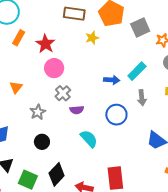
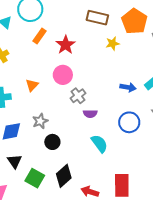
pink circle: (54, 68) -> (63, 75), moved
gray star: (38, 112) -> (40, 121), moved

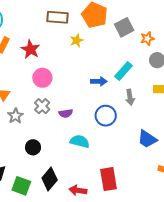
pink circle: (63, 75) -> (42, 78), moved
gray cross: (78, 96) -> (42, 106), moved
gray star: (40, 121) -> (15, 116), moved
cyan semicircle: (99, 144) -> (80, 141), turned -30

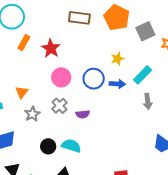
yellow star: (77, 40) -> (117, 59), moved
blue circle: (106, 116) -> (94, 79), moved
cyan semicircle: (80, 141) -> (71, 146), moved

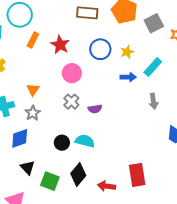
blue circle: (94, 79) -> (100, 49), moved
gray arrow: (148, 101) -> (153, 101), moved
gray star: (32, 114) -> (33, 113), moved

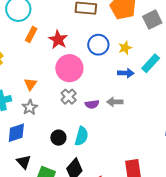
pink circle: (72, 73) -> (69, 68), size x1.4
gray arrow: (153, 101) -> (115, 102), moved, turned 98
cyan semicircle: (85, 141) -> (82, 136), turned 90

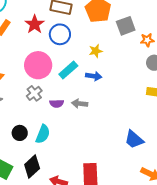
red star: (58, 40) -> (35, 24), moved
blue circle: (98, 45) -> (60, 34), moved
cyan rectangle: (151, 63) -> (68, 70), moved

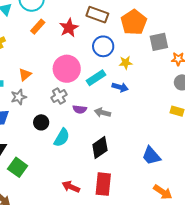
blue circle: (60, 34) -> (103, 46), moved
black circle: (20, 133) -> (41, 122), moved
black diamond: (32, 166) -> (100, 148), moved

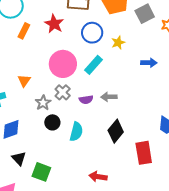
blue arrow: (120, 87) -> (149, 63), moved
gray star: (19, 97) -> (43, 103), moved
red rectangle: (103, 184) -> (144, 153), moved

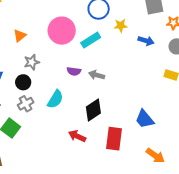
blue arrow: (149, 63) -> (146, 41), moved
gray cross: (63, 92) -> (26, 104), moved
black circle: (52, 122) -> (23, 82), moved
red arrow: (98, 177) -> (77, 136), moved

